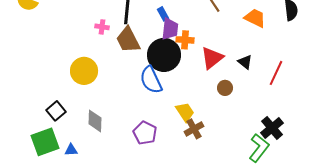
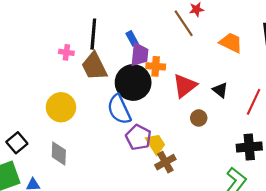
yellow circle: (84, 71) -> (61, 107), moved
black cross: (272, 128) -> (249, 147), moved, turned 35
purple pentagon: (145, 133) -> (138, 137), moved

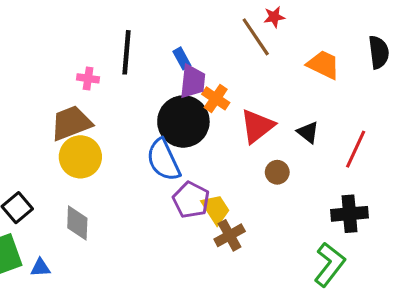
brown trapezoid: (94, 66) -> (71, 123), moved, turned 96
orange cross: (156, 66) -> (216, 98), turned 30

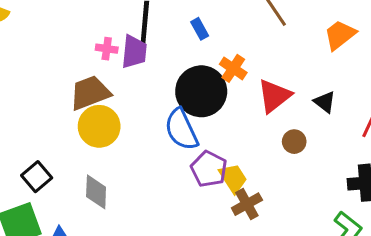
orange trapezoid: (323, 65) -> (340, 35), turned -64
purple trapezoid: (193, 82) -> (134, 52), moved

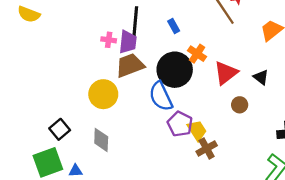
brown trapezoid: (90, 93) -> (130, 65), moved

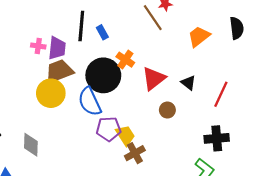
black line: (135, 22) -> (81, 26), moved
yellow circle: (103, 94) -> (51, 93), moved
purple pentagon: (180, 124) -> (109, 129), turned -30

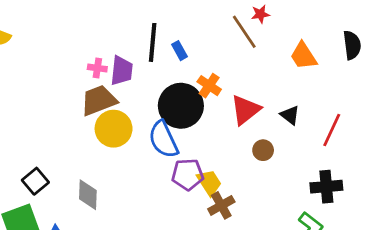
orange trapezoid: (199, 37) -> (303, 56), turned -85
brown trapezoid: (59, 71) -> (99, 100), moved

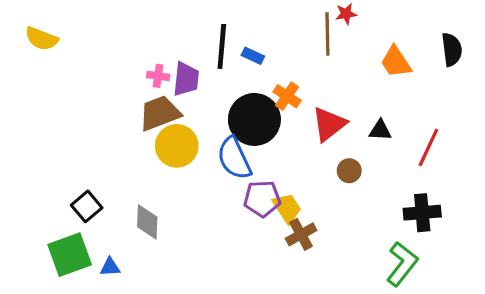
brown line: (244, 32) -> (327, 34), turned 33
blue rectangle: (180, 51) -> (253, 56), turned -36
black triangle: (290, 115) -> (380, 130), turned -35

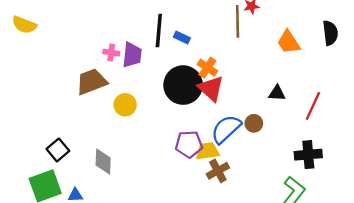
brown trapezoid: (160, 113) -> (92, 82), moved
red triangle: (329, 124) -> (211, 89), moved, turned -40
yellow circle: (177, 146) -> (125, 105), size x0.7
blue semicircle: (234, 158) -> (226, 129), moved, turned 72
yellow trapezoid: (287, 208) -> (207, 151), turned -65

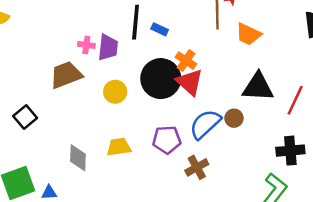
orange trapezoid: (289, 42) -> (248, 34), moved, turned -32
black triangle: (277, 93) -> (258, 87), size x1.8
yellow circle: (125, 105) -> (115, 92), moved
black square: (58, 150) -> (25, 117), moved
yellow trapezoid: (207, 151) -> (119, 147), moved

